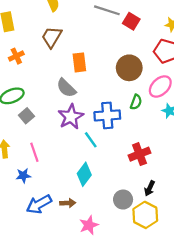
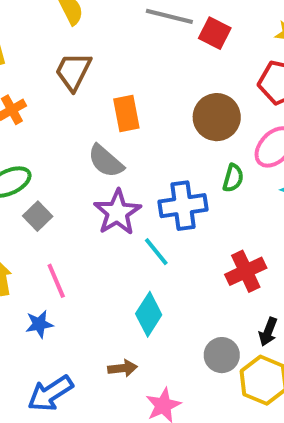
blue arrow: (39, 204) -> (50, 393), moved

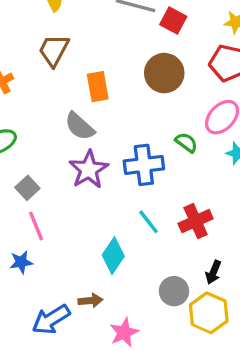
brown circle: (217, 117) -> (164, 73), moved
green semicircle: (233, 178) -> (186, 143), turned -70
gray square: (38, 216) -> (27, 188), moved
cyan line: (156, 252) -> (149, 222), moved
blue arrow: (50, 393) -> (51, 319), moved

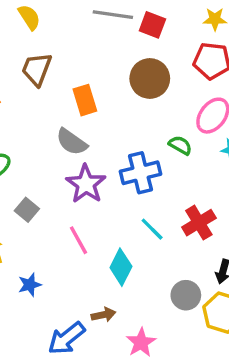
pink line: (36, 226) -> (78, 240), moved

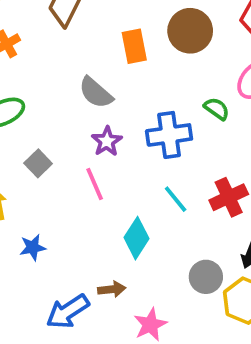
orange rectangle: (85, 100) -> (134, 46), moved
purple star: (86, 184) -> (107, 141), size x0.7
pink line: (78, 240) -> (95, 184), moved

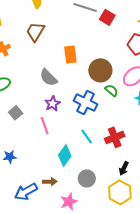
brown circle: (190, 31) -> (100, 70), moved
blue cross: (169, 135) -> (86, 102), turned 30
gray circle: (206, 277) -> (87, 178), moved

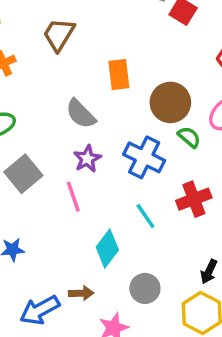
gray square: (16, 113) -> (23, 174), size x1.5
red cross: (115, 137) -> (194, 199), moved

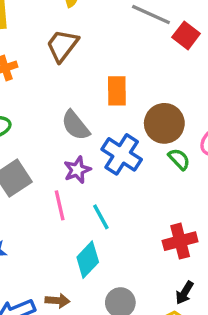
blue cross: (144, 157) -> (122, 154), moved
red cross: (194, 199) -> (180, 241), moved
cyan line: (145, 216) -> (101, 217), moved

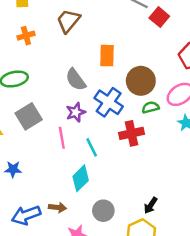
green semicircle: (179, 159) -> (151, 107), turned -63
red cross: (180, 241) -> (132, 133), moved

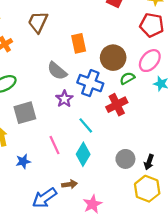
gray square: (29, 116) -> (25, 113), turned 30
pink line: (62, 138) -> (55, 145), moved
gray circle: (103, 211) -> (125, 159), moved

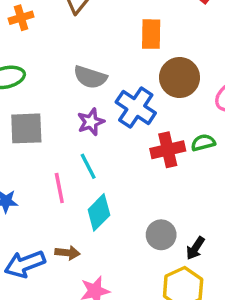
orange rectangle: (79, 43) -> (151, 34), moved
gray semicircle: (57, 71) -> (90, 77), turned -35
green semicircle: (127, 78) -> (203, 143), moved
cyan line: (86, 125) -> (88, 166), moved

